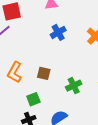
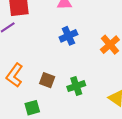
green cross: (74, 86) -> (76, 86), moved

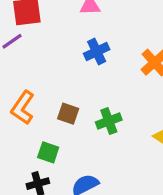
green square: (32, 108) -> (48, 152), turned 35

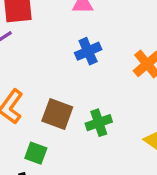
brown square: (68, 114) -> (57, 114), size x1.4

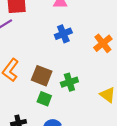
green square: (36, 153) -> (44, 99), moved

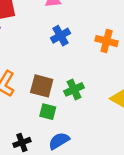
orange cross: (103, 43) -> (107, 41), turned -30

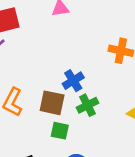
blue cross: (61, 36) -> (73, 81), moved

